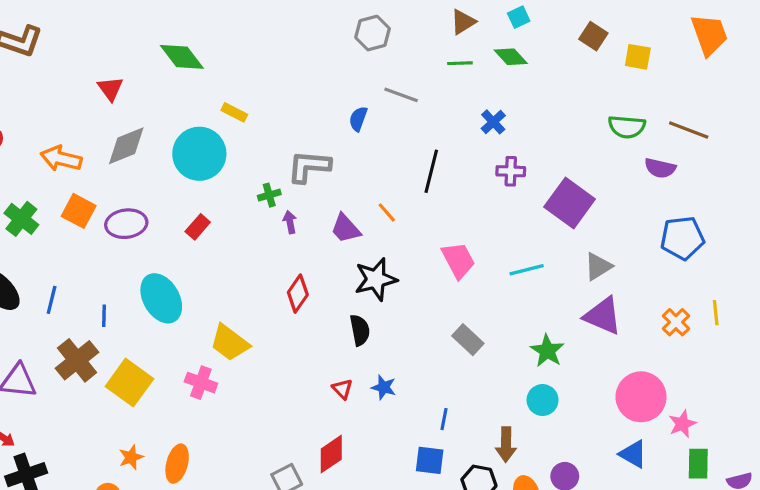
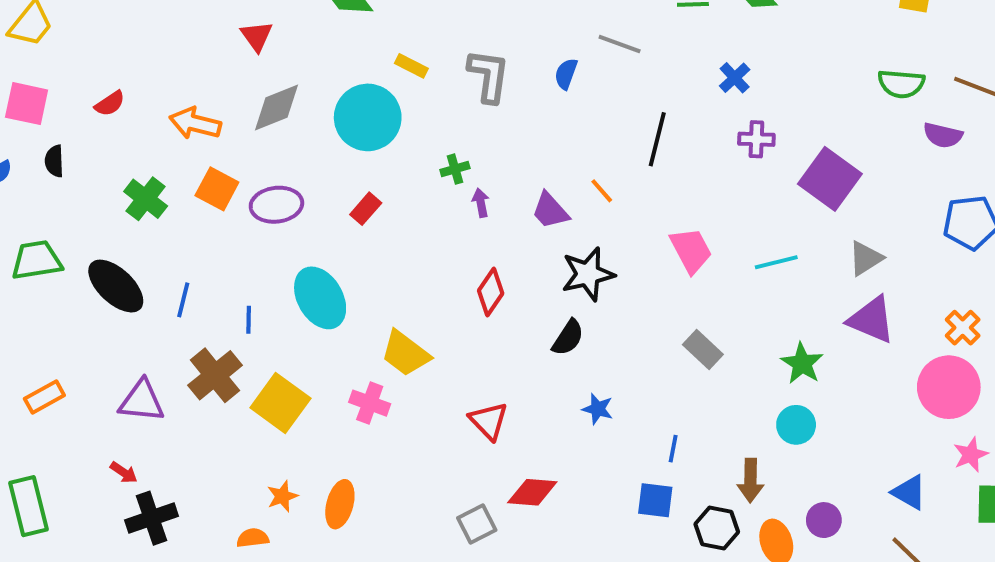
gray L-shape: (309, 166) -> (489, 76), moved, turned 93
black semicircle: (360, 330) -> (568, 338), turned 44
red triangle: (342, 389) -> (489, 421), moved, size x1.5
pink circle: (641, 397) -> (949, 387), moved
red diamond: (331, 454) -> (532, 492), turned 39

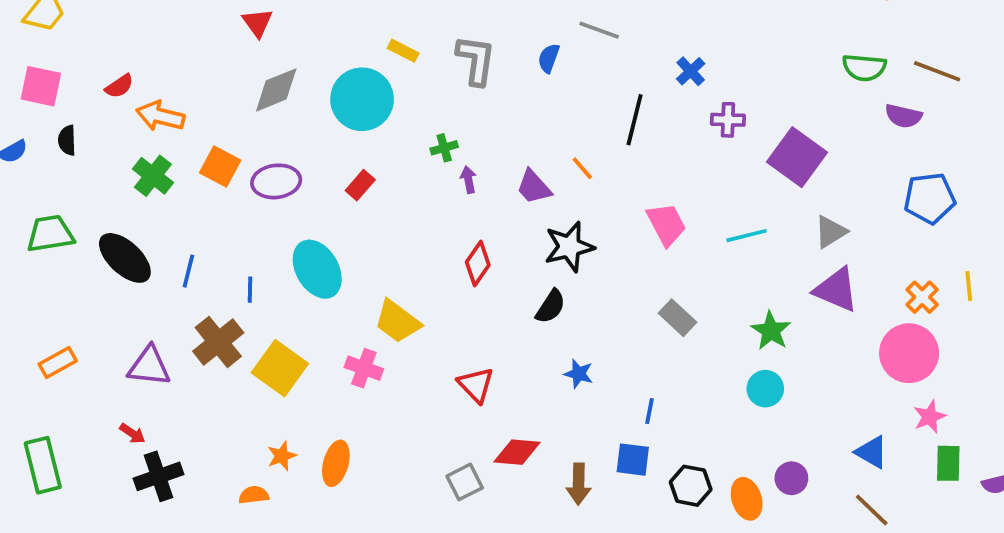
blue cross: (735, 78) -> (691, 71), moved
orange arrow: (195, 123) -> (160, 116), moved
brown arrow: (750, 480) -> (579, 484), moved

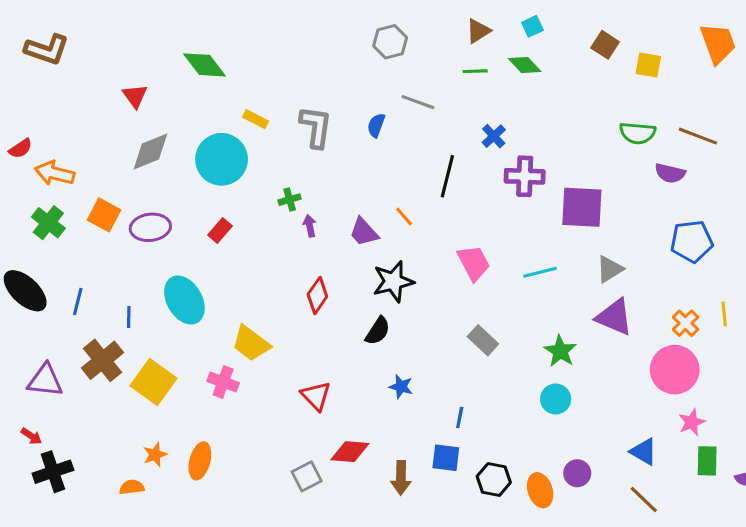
purple cross: (728, 120) -> (525, 176), size x1.4
purple square: (797, 157) -> (582, 207), turned -33

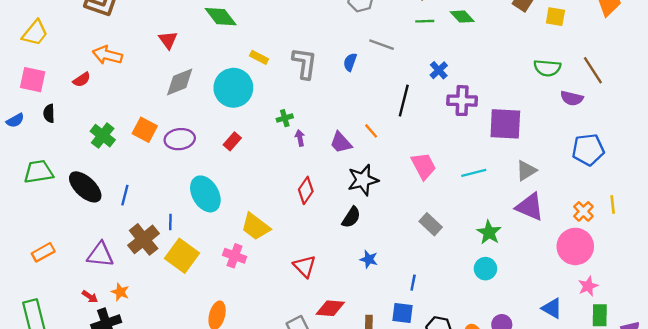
brown line: (698, 136) -> (593, 70), turned 36
orange arrow: (55, 173) -> (107, 55), moved
blue line: (129, 317) -> (170, 222), moved
orange star: (155, 455) -> (120, 292), moved, turned -30

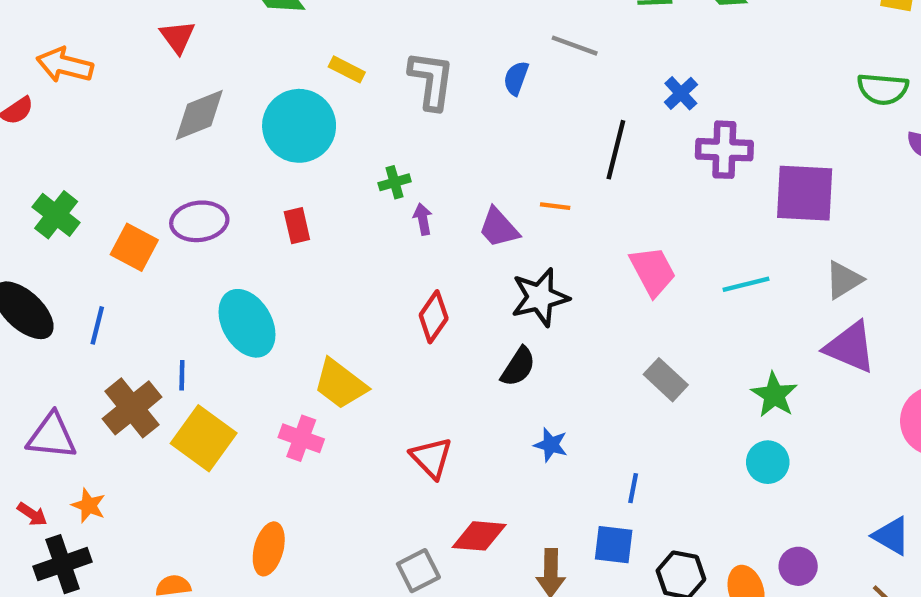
orange square: (145, 130) -> (134, 247), moved
orange line: (371, 131) -> (555, 206), turned -42
red rectangle: (232, 141) -> (297, 226), turned -54

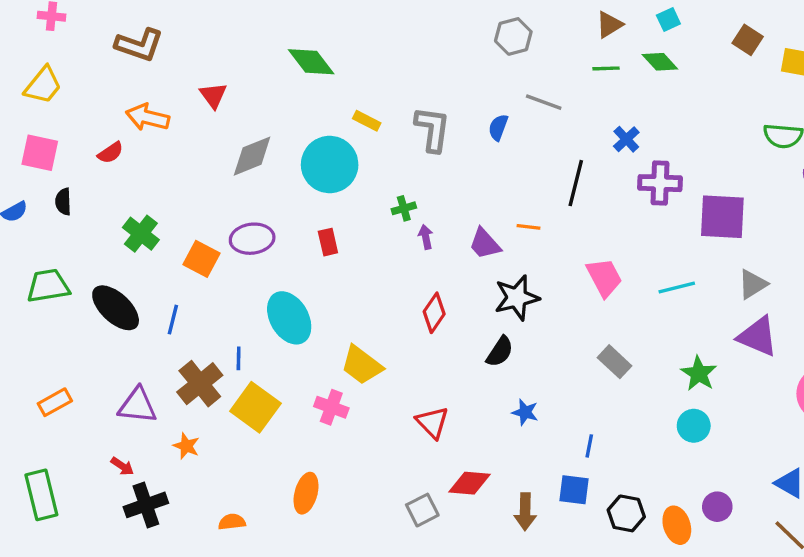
red triangle: (178, 37) -> (213, 95), moved
orange star: (89, 506) -> (186, 446), moved

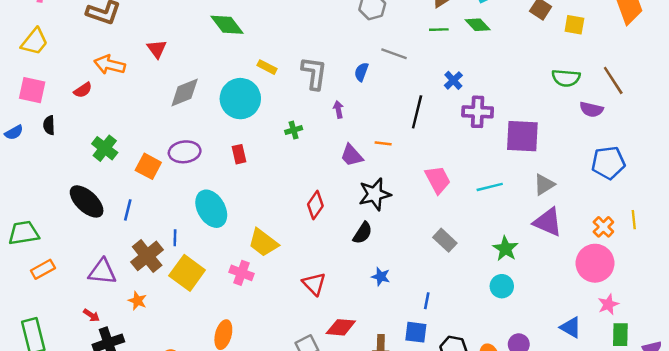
purple arrow: (426, 237) -> (338, 109), moved
green trapezoid: (48, 286) -> (24, 233), moved

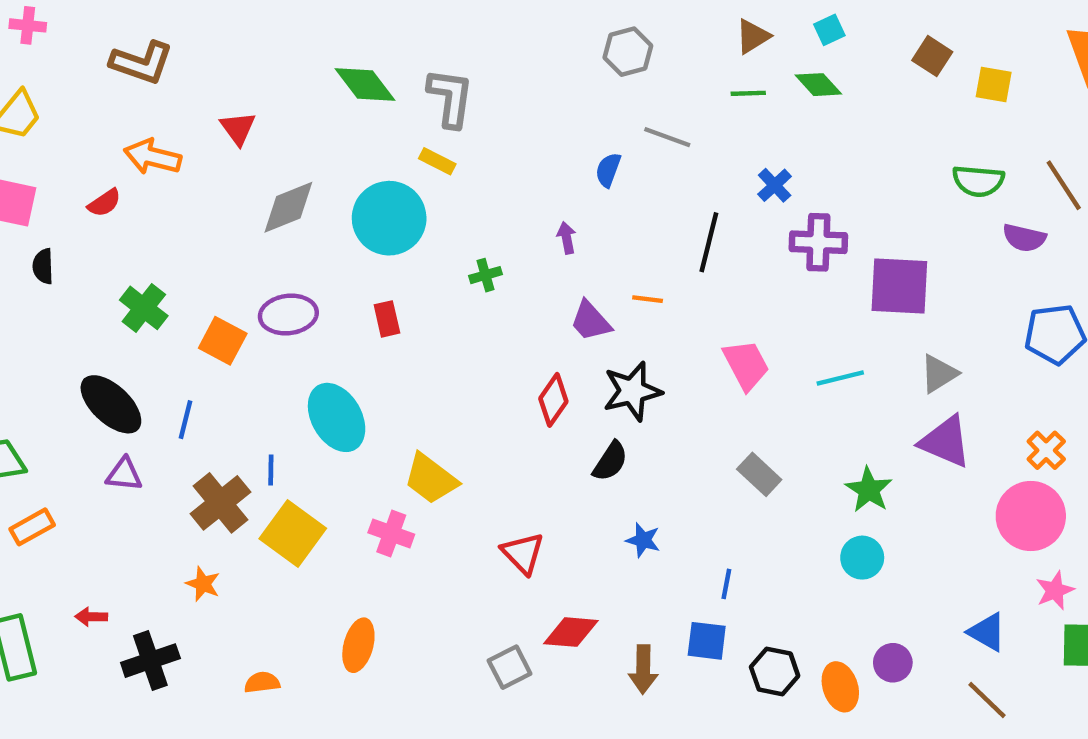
gray L-shape: (314, 73) -> (450, 98), moved
red diamond: (315, 205) -> (553, 400), moved
purple triangle: (102, 272) -> (124, 474), moved, size x0.7
red arrow: (91, 315) -> (91, 617), moved, turned 147

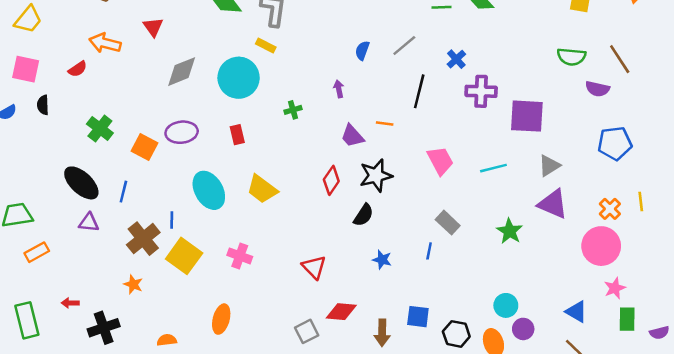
gray line: (667, 137) -> (404, 46), moved, turned -60
yellow trapezoid: (431, 479) -> (262, 189), moved
cyan circle: (862, 558) -> (506, 305), moved
blue line: (726, 584) -> (429, 251), moved

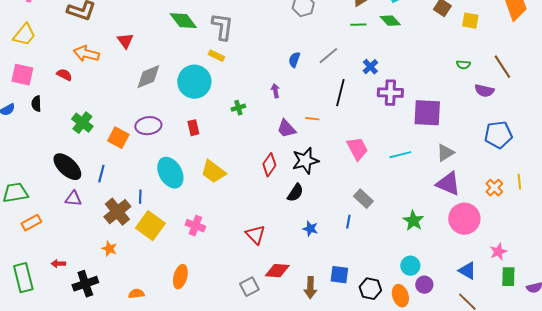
green semicircle: (571, 57) -> (463, 65), size x0.6
red semicircle: (78, 69) -> (64, 75), turned -119
green star: (510, 231) -> (413, 221), moved
pink circle: (601, 246) -> (464, 219), moved

